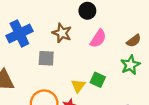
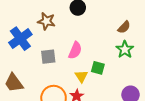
brown star: (62, 33) -> (46, 21), moved
pink semicircle: (98, 39) -> (75, 50), moved

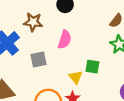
pink semicircle: (75, 50) -> (65, 40), moved

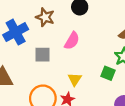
green square: (92, 67) -> (108, 73), moved

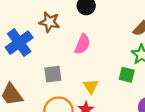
gray square: (43, 55) -> (53, 74), moved

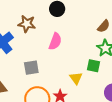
yellow triangle: (91, 86) -> (76, 78), moved

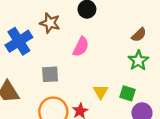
green square: (94, 66) -> (128, 93), moved

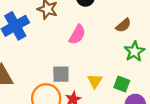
brown semicircle: (139, 35) -> (123, 25), moved
gray square: (50, 74) -> (61, 74), moved

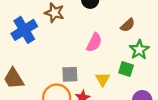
pink semicircle: (77, 35) -> (94, 42), moved
green square: (122, 84) -> (126, 69), moved

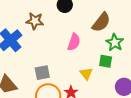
brown semicircle: (128, 25) -> (101, 22), size x1.5
gray square: (70, 74) -> (42, 73), moved

